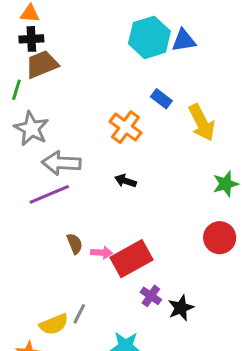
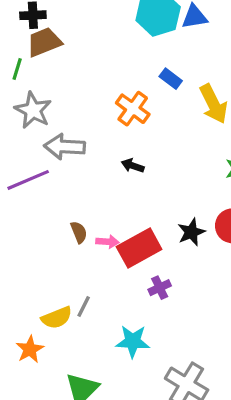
purple line: (49, 194) -> (28, 180), moved
purple cross: (151, 296) -> (160, 288), turned 30
black star: (181, 308) -> (191, 232), moved

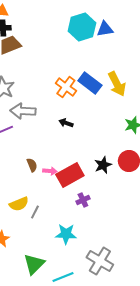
blue rectangle: (171, 79) -> (90, 83), moved, size x1.6
yellow semicircle: (57, 318) -> (19, 204), moved

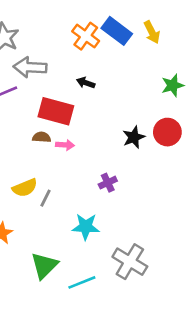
yellow arrow: (117, 84) -> (152, 32), size x0.7
brown semicircle: (32, 165) -> (42, 137), turned -64
red rectangle: (70, 175) -> (56, 111), moved, turned 44

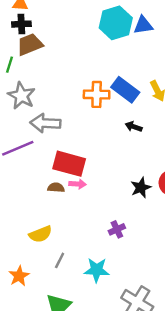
orange cross: (86, 36) -> (97, 94), turned -35
black arrow: (86, 83) -> (134, 127), moved
pink arrow: (65, 145) -> (78, 184), moved
gray line: (46, 198) -> (60, 260), moved

